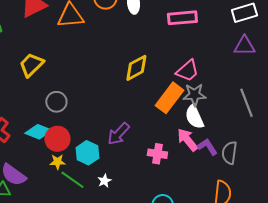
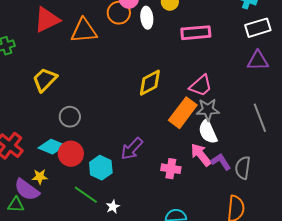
yellow star: (57, 162) -> (40, 177), moved
white star: (104, 181) -> (113, 207), moved

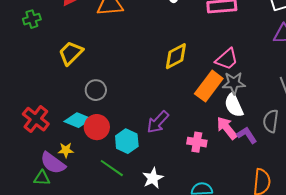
gray semicircle: (243, 168) -> (271, 121), moved
white star: (113, 207) -> (153, 178), moved, size x1.5

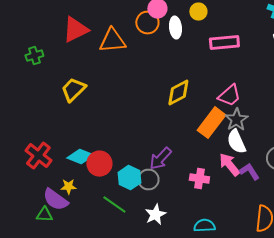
gray star: (234, 83) -> (236, 120), turned -30
gray circle: (96, 90) -> (148, 180), moved

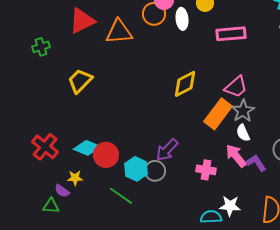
white semicircle: (236, 142) -> (243, 133), size x0.7
purple semicircle: (55, 200) -> (62, 191), size x0.6
white star: (155, 215) -> (230, 206), moved, turned 30

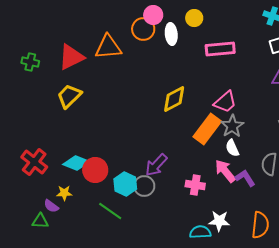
red triangle: (82, 21) -> (71, 57), moved
green cross: (41, 47) -> (30, 62), turned 30

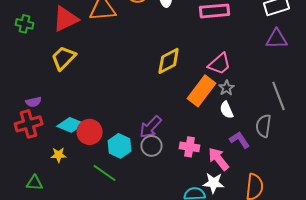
gray star: (232, 126) -> (227, 88), size x0.7
red cross: (34, 162) -> (29, 124), turned 36
pink arrow: (225, 171) -> (219, 159), moved
gray circle: (144, 186) -> (152, 146), moved
purple semicircle: (51, 206) -> (34, 102), moved, turned -49

